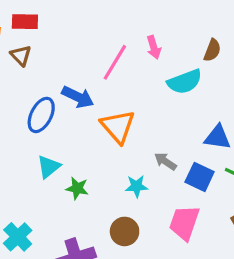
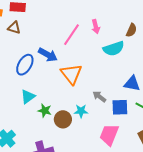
brown triangle: (21, 56) -> (14, 28), turned -32
blue square: (200, 177) -> (120, 107), turned -30
brown circle: (125, 231) -> (63, 119), moved

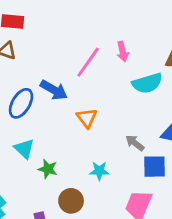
orange triangle: (71, 74) -> (87, 118), size x0.7
cyan triangle: (28, 97) -> (24, 149), turned -42
gray arrow: (99, 97) -> (135, 143), moved
brown circle: (63, 119) -> (71, 201), moved

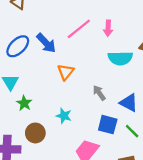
gray arrow: (135, 143) -> (99, 93), moved

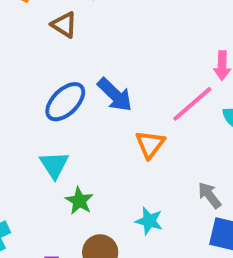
pink line: (79, 29) -> (192, 104), moved
gray arrow: (99, 93) -> (210, 195), moved

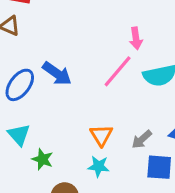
orange triangle: (150, 144) -> (101, 135), moved
gray arrow: (210, 195) -> (142, 139), turned -85

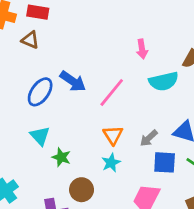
pink line: (118, 71) -> (112, 93), moved
cyan star: (99, 166) -> (111, 163), turned -30

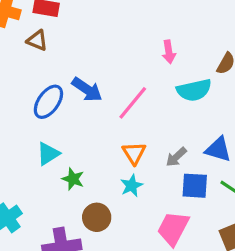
cyan triangle: (40, 136) -> (48, 154), turned 40

